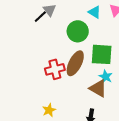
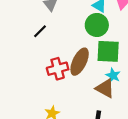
black line: (40, 17) -> (40, 31), moved
green circle: (78, 31) -> (97, 25), moved

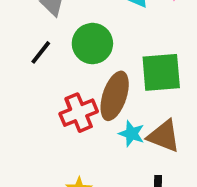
green circle: (97, 25) -> (92, 44), moved
cyan star: (113, 76) -> (132, 134), moved

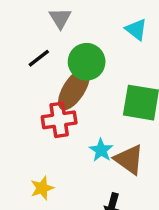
brown ellipse: (115, 96) -> (74, 89), moved

